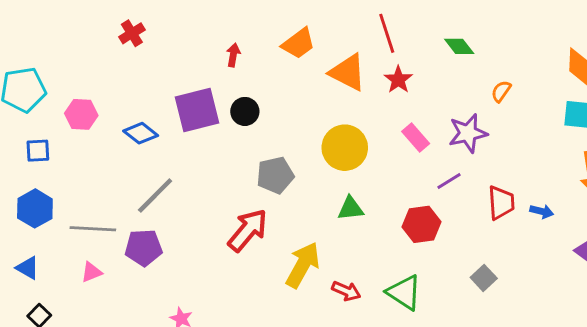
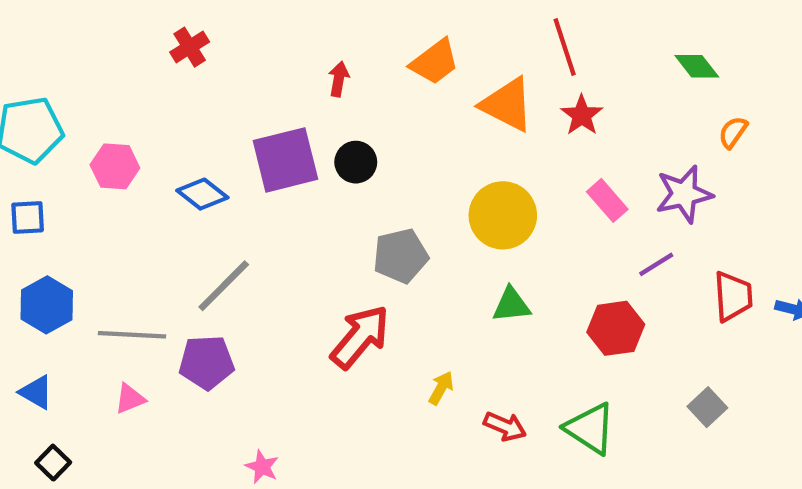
green diamond: (459, 46) -> (697, 66), moved
blue square: (38, 151) -> (28, 217), moved
yellow arrow: (303, 265) -> (441, 388), size x0.5

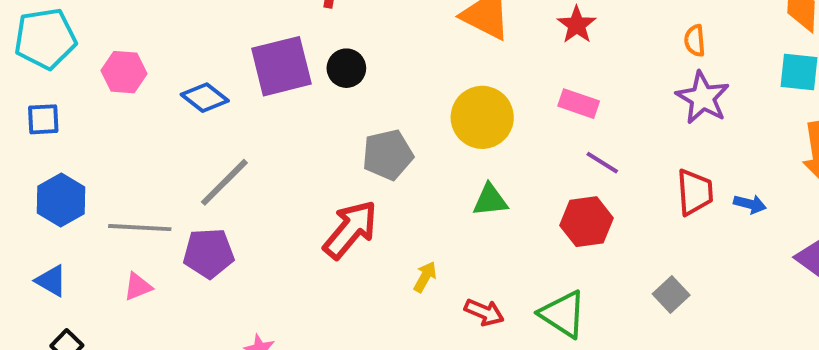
red star: (582, 115) -> (577, 25), moved
orange semicircle: (733, 132) -> (695, 41), turned -40
purple star: (684, 194) -> (703, 98), moved, turned -30
pink rectangle: (607, 200) -> (579, 104), turned -30
purple line: (656, 264) -> (602, 163), moved, turned 64

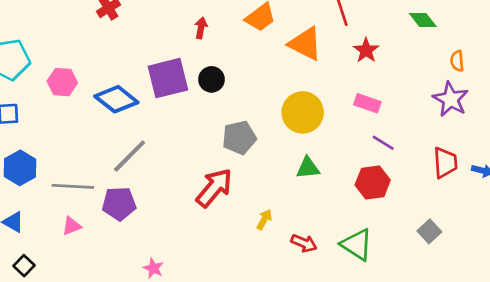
orange semicircle: (695, 41) -> (457, 61), moved
blue diamond: (205, 98) -> (116, 99), size x1.4

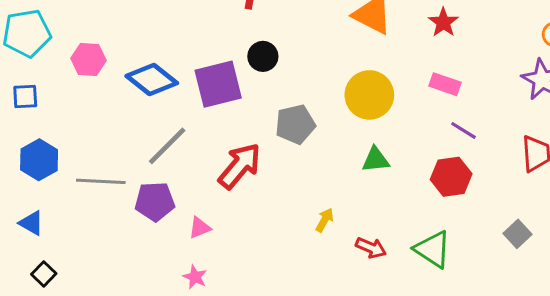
purple square: (168, 78) -> (218, 84), moved
red arrow: (214, 188) -> (240, 166), moved
pink triangle: (71, 226) -> (200, 228), moved

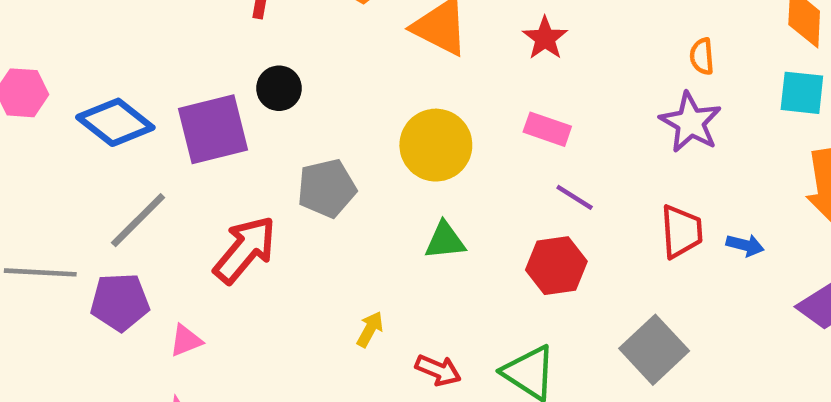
gray square: (517, 234) -> (654, 350), size x1.6

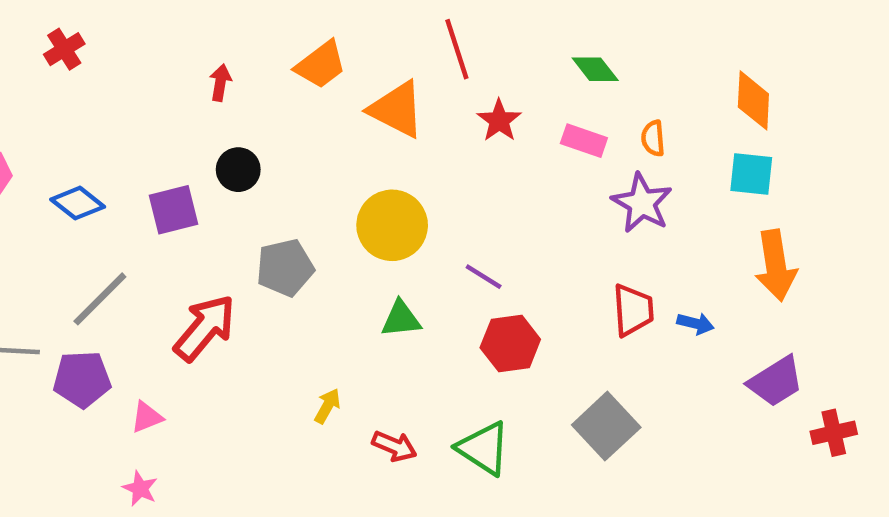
blue diamond: (115, 122) -> (78, 203), size x0.7
purple square: (213, 129) -> (174, 210), size x0.7
pink rectangle: (547, 129) -> (584, 141), moved
purple line: (575, 197) -> (484, 277), moved

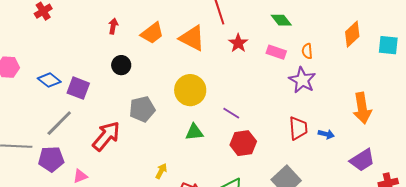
orange trapezoid: (321, 65) -> (152, 33), moved
orange diamond: (753, 100) -> (352, 34), turned 44
cyan square: (751, 174) -> (388, 45), moved
purple square: (174, 210) -> (78, 88), moved, turned 35

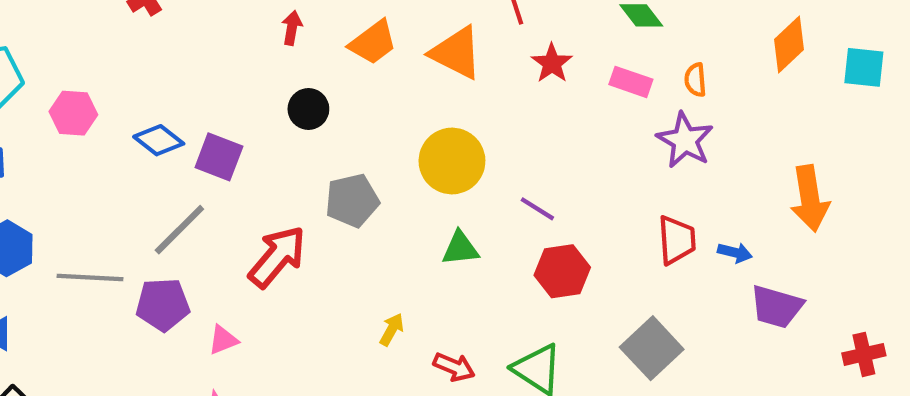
purple trapezoid: (362, 160) -> (777, 307), moved, turned 48

